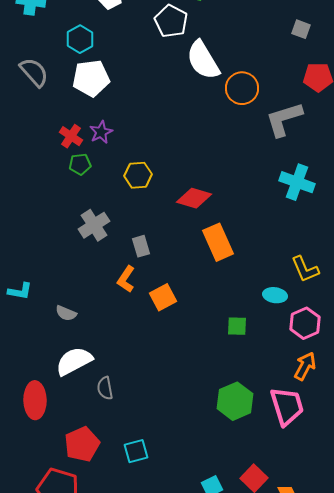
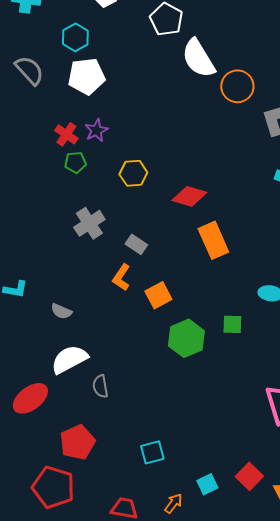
gray rectangle: (141, 246) -> (136, 244), turned -40
red ellipse: (35, 400) -> (30, 398), turned 54
green hexagon: (235, 401) -> (186, 338), moved
cyan square: (136, 451) -> (152, 452), moved

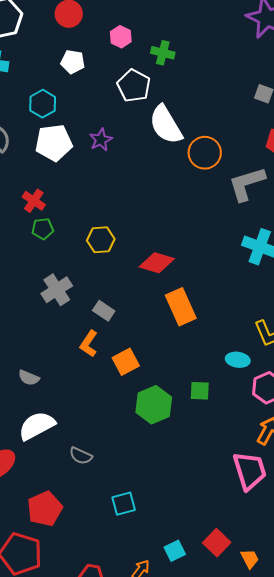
purple star: (96, 130) -> (101, 140), moved
gray semicircle: (100, 386) -> (81, 456), moved, turned -55
cyan square: (152, 452) -> (124, 504), moved

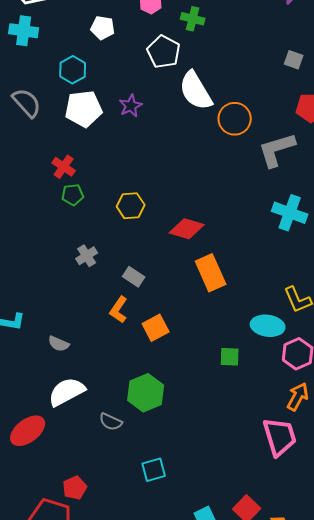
gray cross: (57, 290) -> (87, 256), size x0.7
cyan ellipse: (238, 360) -> (268, 326), size x1.4
green hexagon: (154, 405) -> (146, 393), moved
red pentagon: (45, 509) -> (75, 488), moved, size x0.7

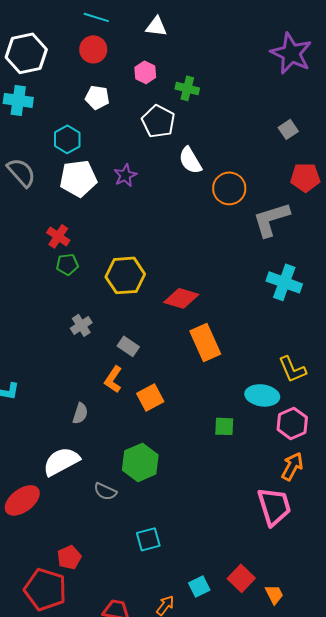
gray square: (294, 60) -> (288, 129), turned 36
white semicircle: (196, 91) -> (190, 160), size x0.7
yellow hexagon: (131, 206) -> (125, 275), size x1.4
gray semicircle: (59, 344) -> (80, 413), moved, turned -95

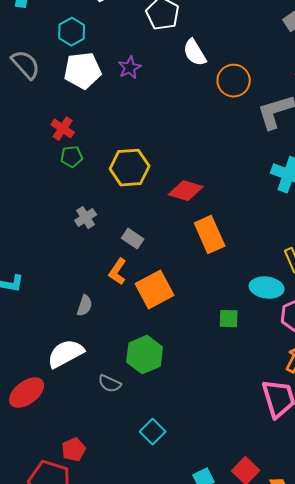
orange square: (150, 397) -> (155, 290), size x1.4
cyan square: (148, 539) -> (153, 432), turned -30

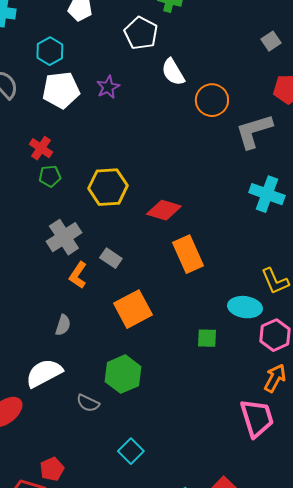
gray cross: (86, 218) -> (64, 237), size x1.6
orange L-shape: (118, 272) -> (78, 275), moved

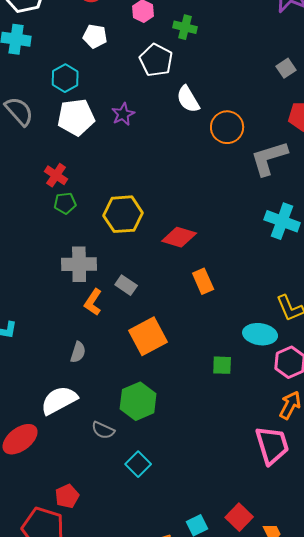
gray cross: (64, 237) -> (79, 264), turned 32
orange rectangle: (188, 254) -> (203, 281), size x0.7
cyan square: (131, 451) -> (138, 464), moved

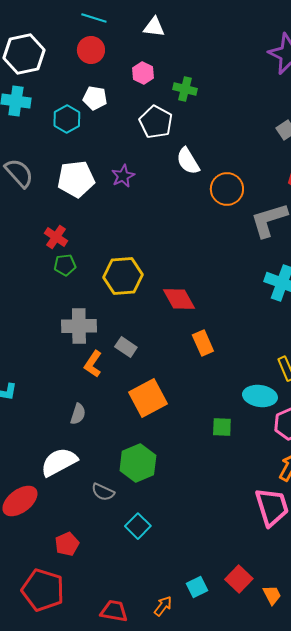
cyan hexagon: (65, 78) -> (67, 119), moved
red diamond: (179, 237) -> (179, 299), turned 44
red pentagon: (67, 496) -> (67, 544), moved

